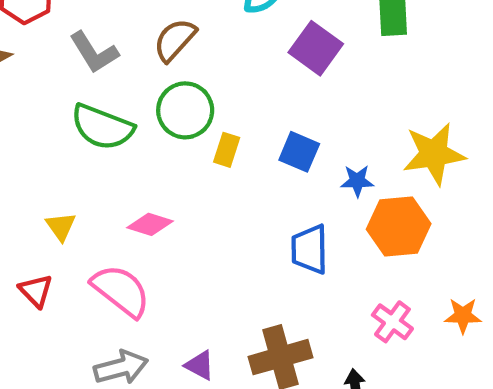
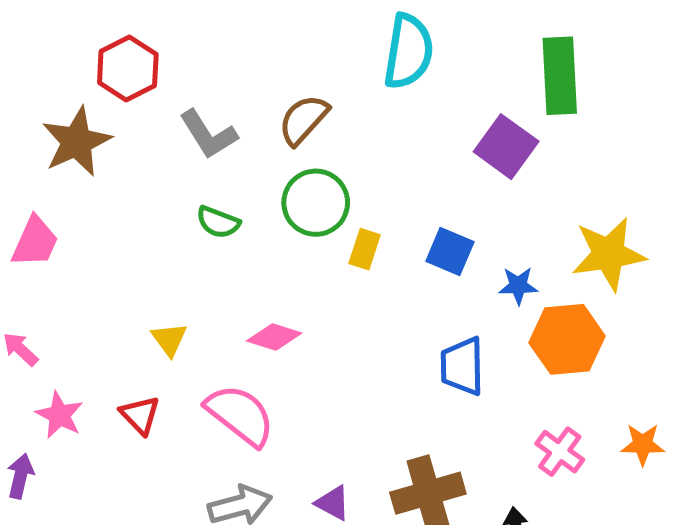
purple square: (316, 48) -> (506, 147), moved
green semicircle: (102, 127) -> (218, 222), size x0.6

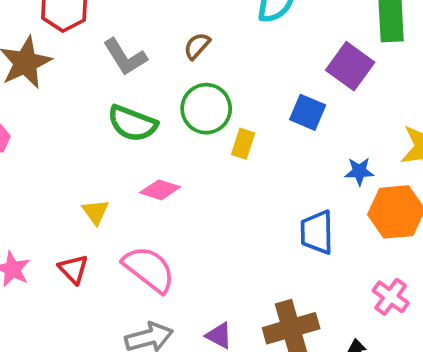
brown semicircle: (303, 120) -> (197, 46), size x0.7
green semicircle: (218, 222) -> (132, 123), size x1.5
blue square: (450, 252) -> (308, 112), moved
pink diamond: (274, 337) -> (160, 190), moved

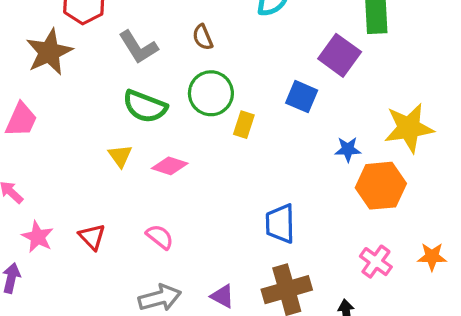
brown semicircle: (197, 46) -> (203, 37), turned -65
yellow triangle: (95, 212) -> (120, 156), moved
blue trapezoid: (317, 232) -> (280, 224), moved
pink semicircle: (149, 269) -> (160, 237), size x0.6

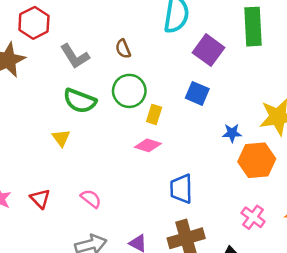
purple square: (340, 55) -> (208, 50), moved
pink diamond: (170, 166) -> (148, 145), moved

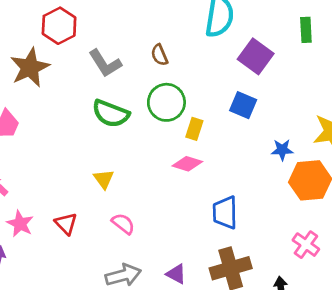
green rectangle: (253, 27) -> (306, 30), size x0.6
yellow triangle: (61, 138) -> (104, 179), moved

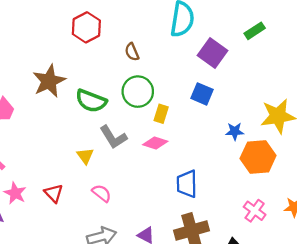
red hexagon: (59, 26) -> (86, 27), moved
green rectangle: (306, 30) -> (255, 31), turned 60
gray L-shape: (105, 63) -> (113, 137), moved
brown star: (30, 67) -> (49, 81), moved

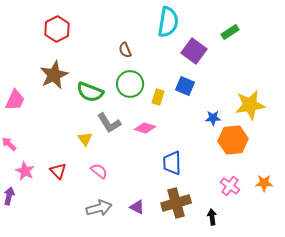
red hexagon: (86, 27) -> (57, 29), moved
yellow rectangle: (161, 114) -> (158, 97), moved

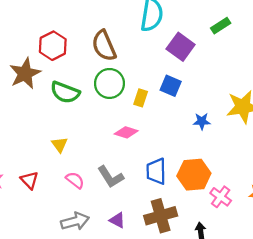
red hexagon: (57, 29) -> (53, 46), moved
brown semicircle: (125, 50) -> (104, 46), size x1.8
gray L-shape: (109, 123) -> (111, 177), moved
orange hexagon: (233, 140) -> (194, 175), moved

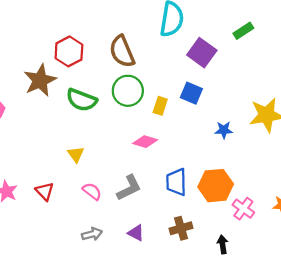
gray L-shape: (111, 177) -> (129, 188), turned -84
brown cross: (161, 216) -> (181, 228), size x0.7
gray arrow: (75, 221) -> (92, 234), size x0.7

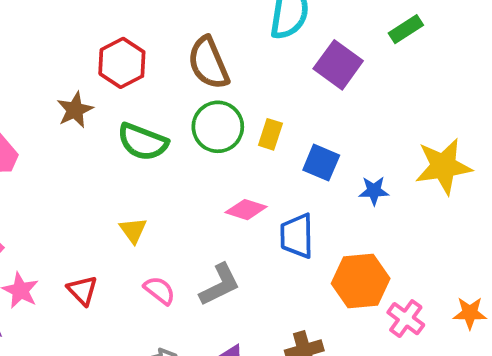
brown star: (40, 80) -> (75, 110), size x0.7
blue square: (191, 93) -> (321, 163), moved
yellow rectangle: (160, 106) -> (270, 134), moved
blue trapezoid: (176, 182) -> (297, 236), moved

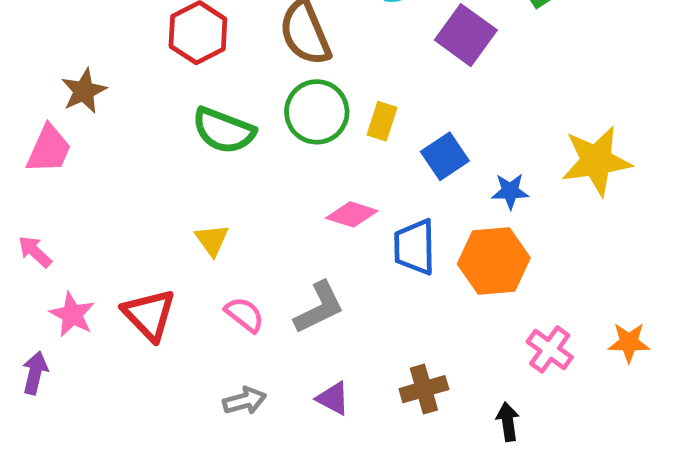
brown star: (75, 110) -> (84, 91), moved
blue square: (321, 163) -> (445, 156), turned 33
orange hexagon: (361, 281) -> (494, 261), moved
red triangle: (82, 290) -> (149, 315), size x1.4

